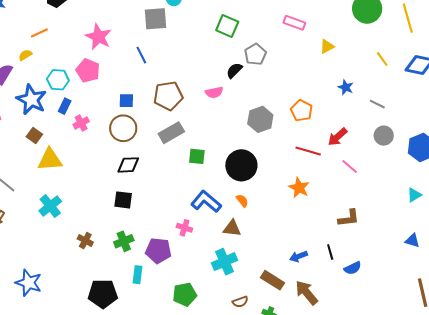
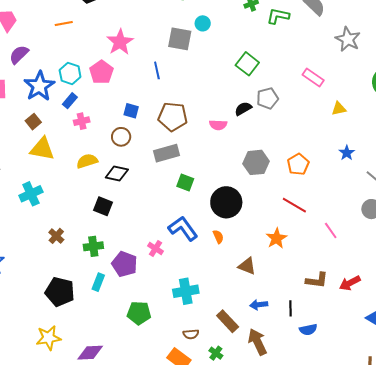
yellow semicircle: (25, 55) -> (87, 161), moved, size x1.5
brown circle: (123, 128) -> (121, 137), size x0.7
red arrow: (337, 137) -> (350, 283), moved
brown triangle: (232, 228) -> (247, 266), moved

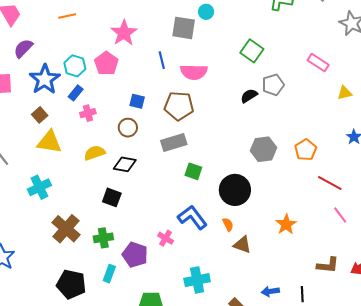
pink semicircle: (218, 125) -> (194, 72), moved, size x1.5
red line: (294, 205) -> (330, 183), moved
brown cross: (56, 236) -> (66, 229), size x1.8
brown triangle: (247, 266) -> (242, 245), moved

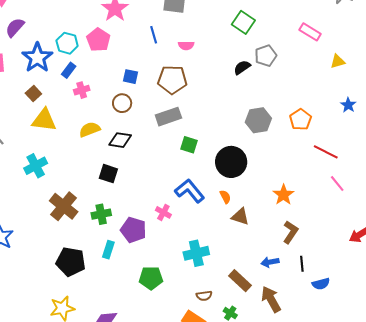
pink semicircle: (194, 72) -> (186, 45), size x0.6
brown L-shape: (328, 265) -> (291, 232), moved, turned -60

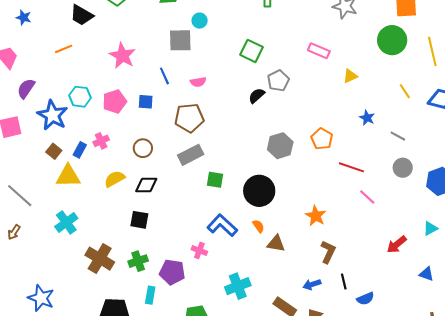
pink pentagon: (98, 40) -> (115, 102), moved, turned 30
blue rectangle: (69, 70) -> (80, 150), moved
blue square: (130, 77) -> (146, 102), moved

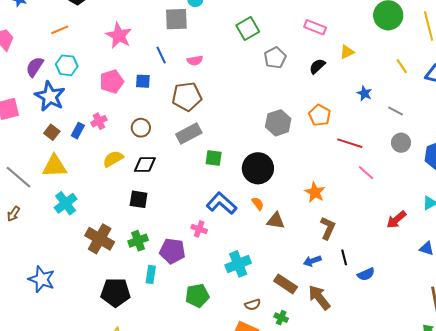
green square: (252, 51) -> (248, 29), turned 35
purple semicircle: (26, 89) -> (35, 67), moved
black semicircle: (257, 96) -> (317, 66), moved
cyan hexagon: (80, 97) -> (67, 65), moved
yellow triangle: (68, 176) -> (55, 166), moved

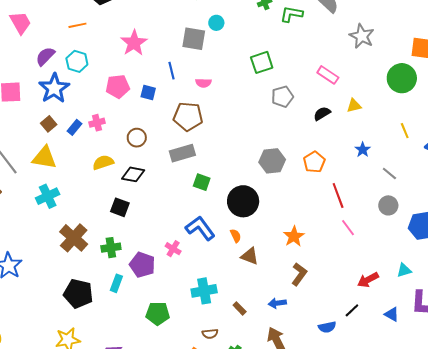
red line: (350, 143) -> (338, 196), turned 40
black line: (344, 257) -> (352, 310), moved, turned 49
brown rectangle: (286, 284) -> (240, 308), moved, size x0.6

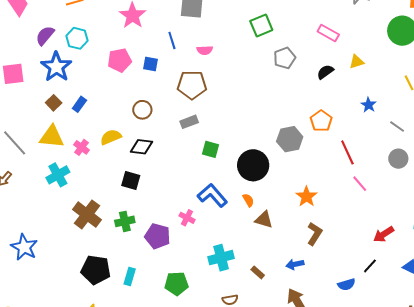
pink cross: (97, 123) -> (81, 147), moved, turned -35
gray rectangle: (182, 153) -> (189, 122), size x0.7
gray hexagon: (272, 161) -> (290, 139), moved
cyan rectangle: (116, 283) -> (130, 277), moved

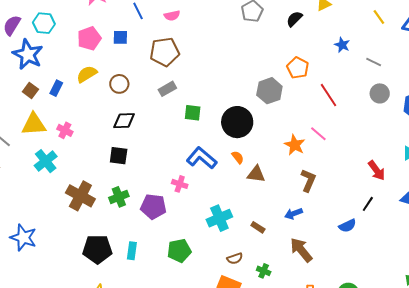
yellow semicircle: (111, 137) -> (87, 74), moved
pink line: (360, 184) -> (318, 134), moved
red arrow: (384, 234) -> (377, 171), turned -85

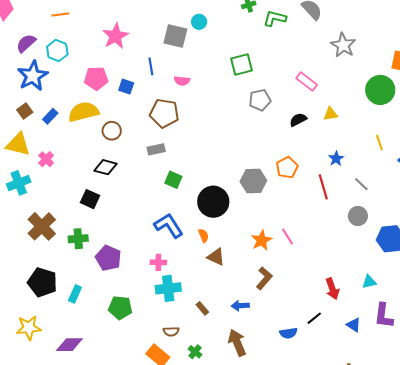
yellow semicircle: (87, 74) -> (83, 112), size x1.4
red line: (328, 95) -> (323, 187), moved
pink cross: (180, 184) -> (158, 262), moved, turned -35

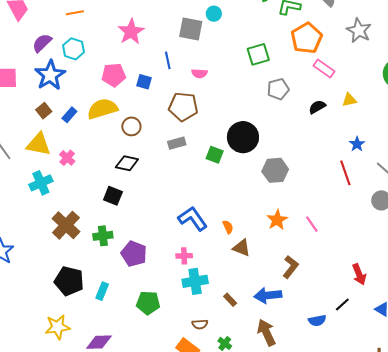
orange pentagon: (287, 167) -> (307, 38), moved, size x1.4
green square: (173, 180) -> (215, 155), moved
black circle: (213, 202) -> (243, 137), moved
orange star: (262, 240) -> (277, 220), moved
blue arrow: (240, 306) -> (268, 295), size x1.5

